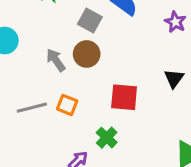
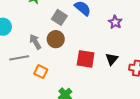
red square: (124, 97) -> (86, 59), moved
gray line: (32, 108) -> (19, 58), moved

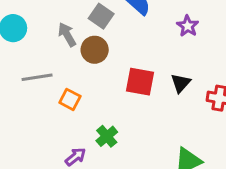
gray arrow: (35, 42) -> (67, 35), moved

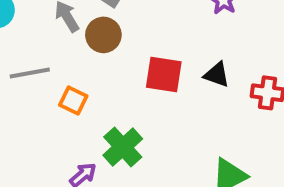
black triangle: (181, 83) -> (217, 75), turned -50
green cross: (107, 136) -> (123, 147), size x1.4

